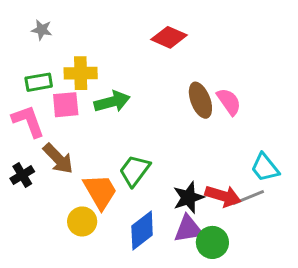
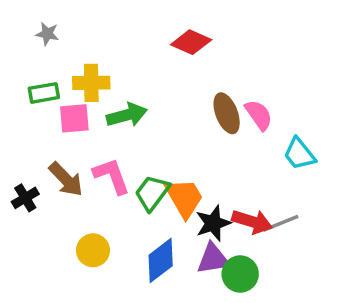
pink L-shape: (28, 121) -> (112, 176), moved
cyan trapezoid: (265, 168) -> (299, 154), moved
orange trapezoid: (100, 192) -> (184, 198), moved

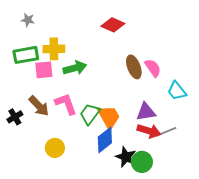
green rectangle: (44, 93) -> (26, 55), size x1.4
black star: (213, 223) -> (126, 157), moved, turned -30
purple triangle: (213, 259) -> (146, 112), moved
blue diamond: (161, 260) -> (105, 140), moved

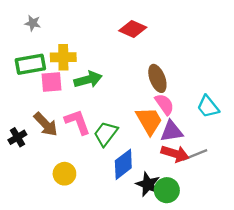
pink semicircle: (153, 68) -> (164, 104), moved
orange trapezoid: (109, 117) -> (149, 121), moved

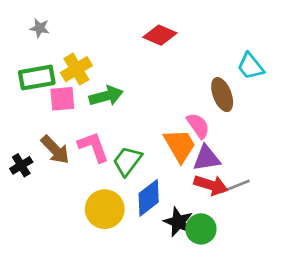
yellow cross: (63, 57) -> (76, 69), turned -30
brown ellipse: (157, 78) -> (222, 95), moved
cyan trapezoid: (208, 107) -> (250, 66), moved
yellow circle: (64, 174) -> (105, 209), moved, size x1.4

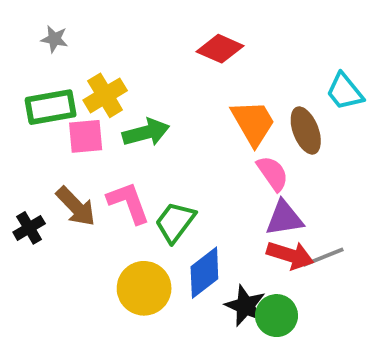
orange trapezoid: (180, 145) -> (253, 123), moved

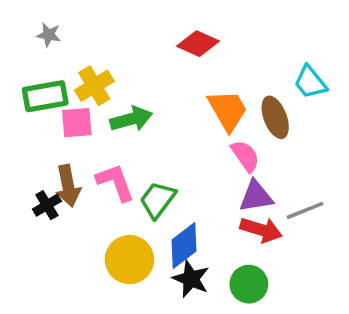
brown arrow: (76, 206) -> (68, 186), turned 33
black cross: (29, 228) -> (47, 205), moved
gray line: (323, 257) -> (305, 210), moved
black star: (245, 306) -> (191, 279), moved

